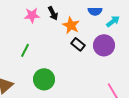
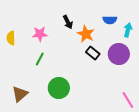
pink star: (32, 15) -> (40, 34), moved
cyan arrow: (113, 21) -> (128, 30), turned -40

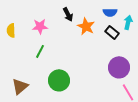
black rectangle: (93, 53) -> (112, 32), moved
purple circle: (119, 54) -> (119, 67), moved

